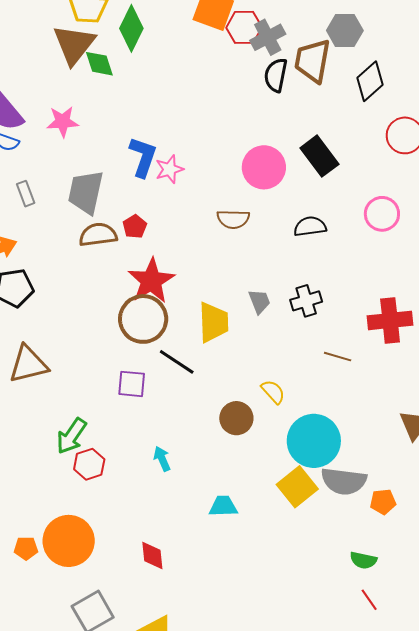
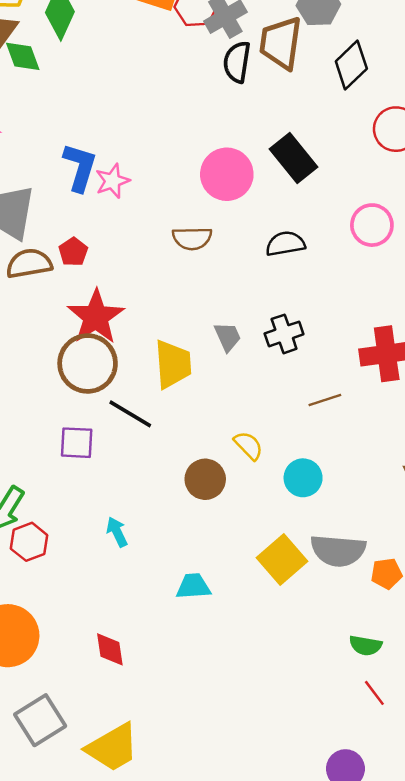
brown line: (338, 357) -> (325, 400), turned -32
cyan circle: (314, 441) -> (303, 478), moved, size x0.6

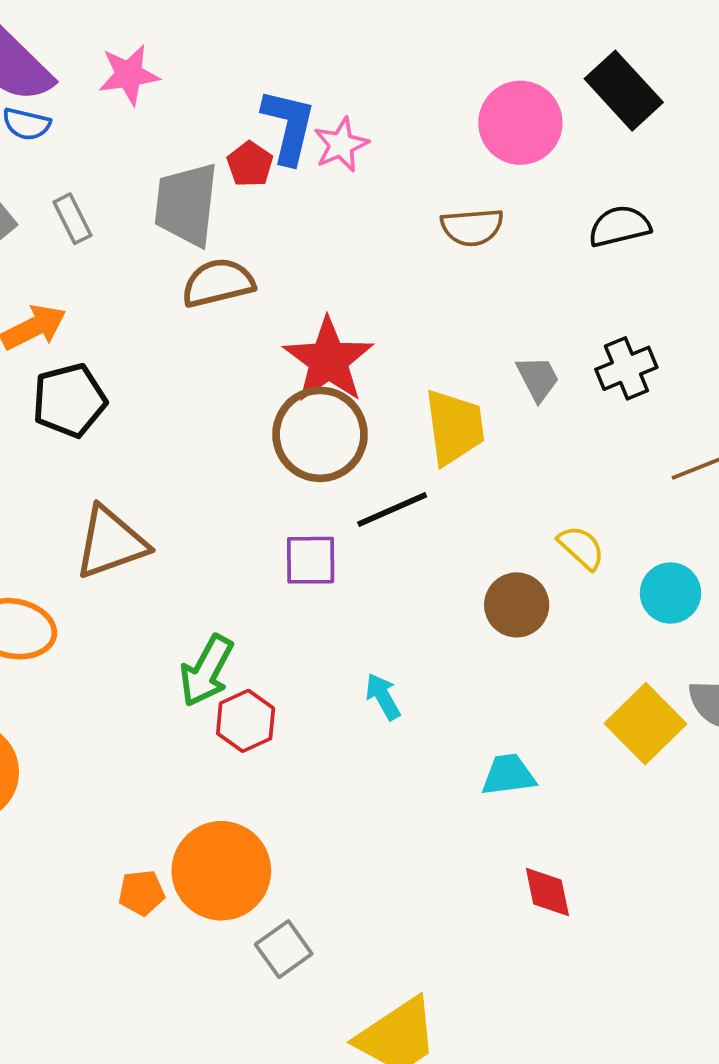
red pentagon: (73, 252) -> (250, 164), moved
black line: (130, 414) -> (392, 509), turned -51
red diamond: (110, 649) -> (547, 892), moved
gray square: (40, 720) -> (284, 949), moved, size x0.7

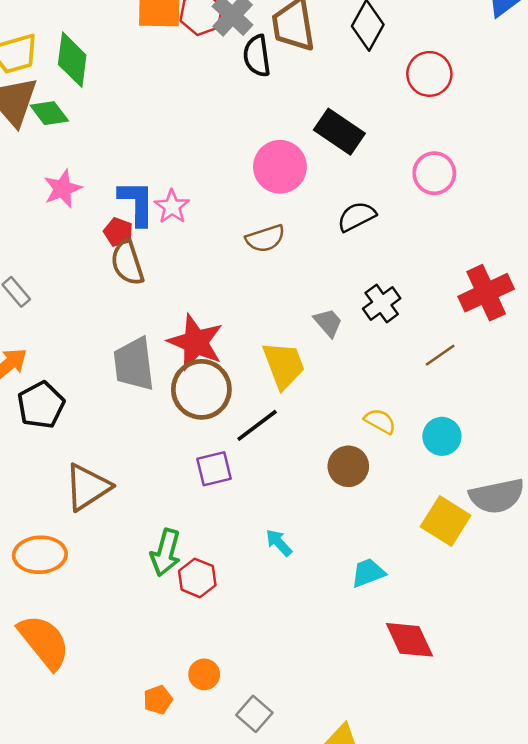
pink star: (129, 75) -> (63, 189), moved
gray trapezoid: (186, 204) -> (134, 364), moved
brown semicircle: (218, 283) -> (127, 263), moved, turned -81
orange circle: (221, 871) -> (204, 674), size x0.5
red diamond: (547, 892) -> (409, 640), size x1.4

